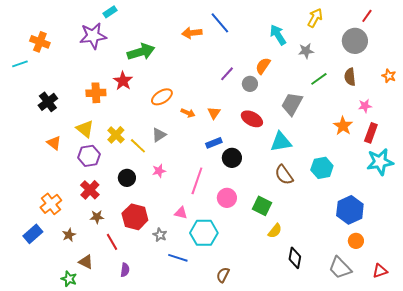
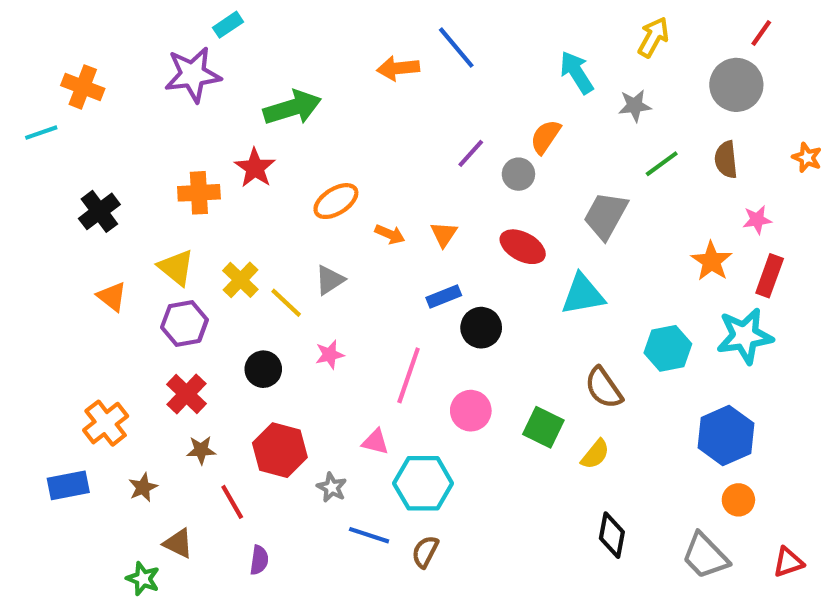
cyan star: (380, 162) -> (745, 336), moved
brown semicircle: (284, 175) -> (604, 388), moved
yellow semicircle: (275, 231) -> (595, 454), moved
blue rectangle: (33, 234) -> (68, 485), turned 30
brown semicircle: (223, 275) -> (425, 552), moved

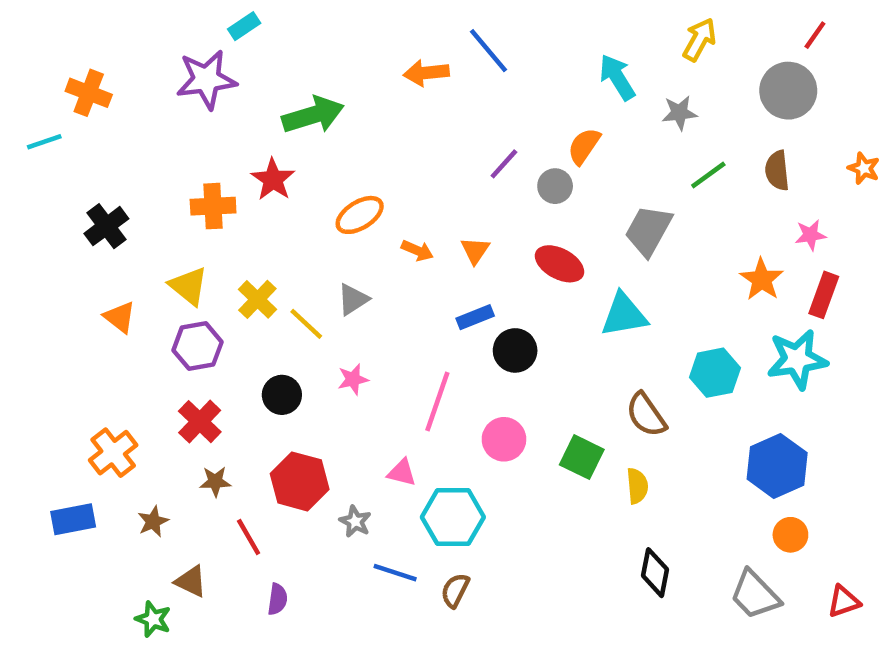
yellow semicircle: (595, 454) -> (637, 486), turned -44

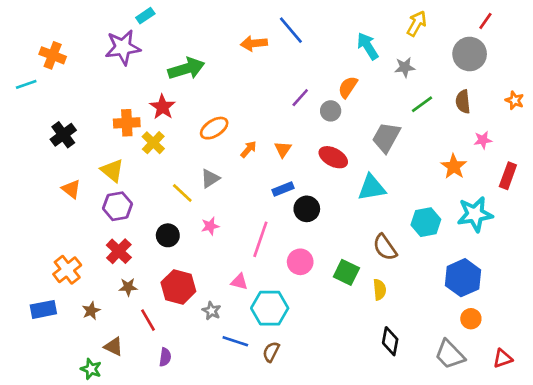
orange arrow: (417, 251) -> (249, 149), turned -72
red rectangle: (824, 295) -> (508, 176), moved
yellow cross: (257, 299) -> (153, 143), moved

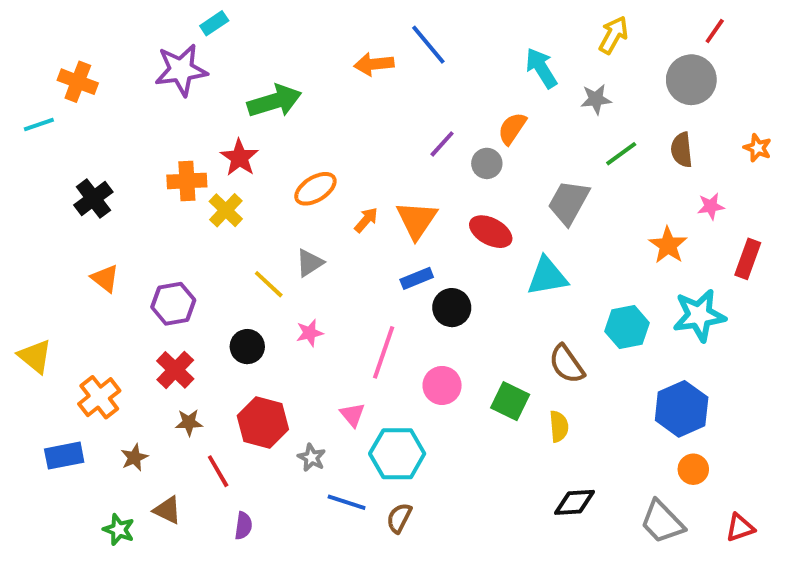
orange triangle: (283, 149) -> (417, 220), size x1.6
yellow triangle: (112, 170) -> (35, 356), moved
pink triangle: (239, 282) -> (352, 415), turned 36
black diamond: (390, 341) -> (574, 502), turned 76
green star: (91, 369) -> (119, 530), moved

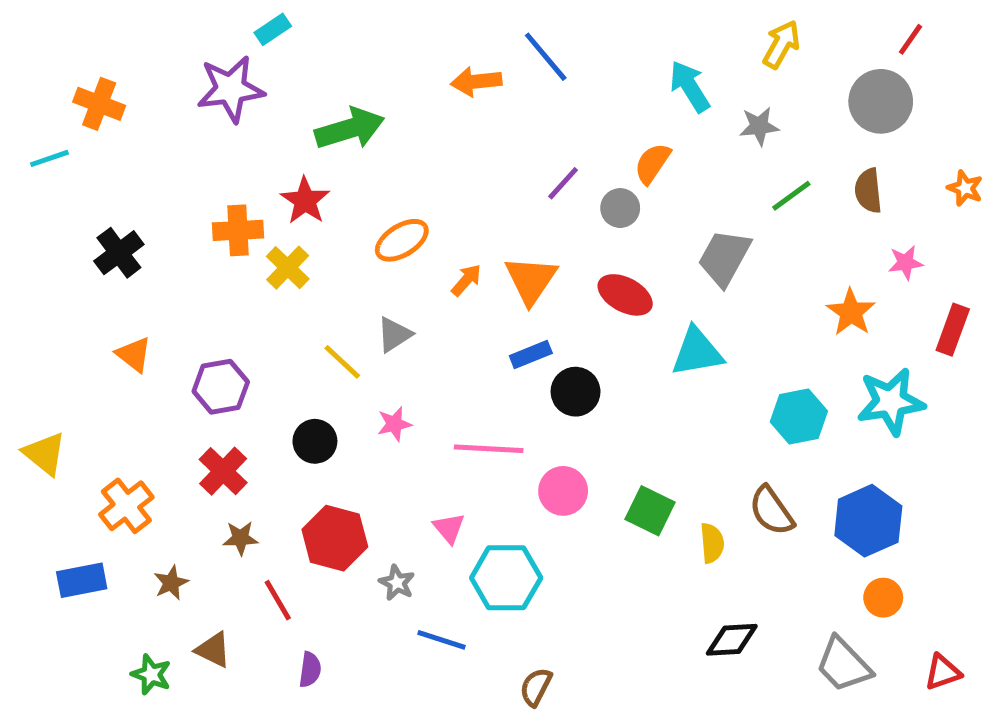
pink line: (384, 352) -> (489, 449), turned 74
brown semicircle: (567, 364) -> (772, 511), moved
brown semicircle: (399, 518) -> (536, 687), moved

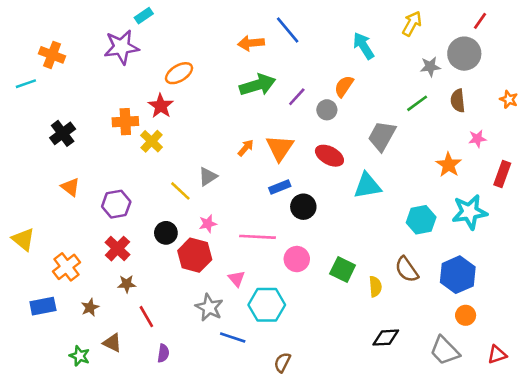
gray star: (759, 126) -> (430, 67), moved
green arrow: (350, 129) -> (258, 85), moved
orange ellipse: (402, 240) -> (179, 73), moved
red hexagon: (335, 538) -> (195, 255), moved
gray star: (397, 583) -> (209, 307), size x1.5

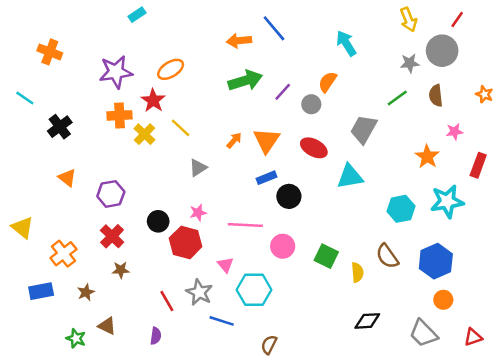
yellow arrow: (412, 23) -> (408, 20), moved, turned 130
purple star: (121, 47) -> (116, 72), moved
cyan line: (26, 84) -> (25, 98), moved, turned 54
yellow line: (180, 191) -> (181, 128), moved
red line: (146, 317) -> (167, 301), moved

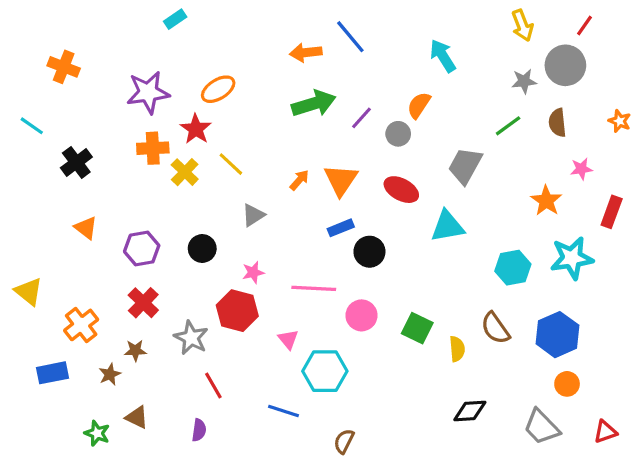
black circle: (158, 221) -> (202, 249), moved
brown star: (121, 270) -> (135, 350), moved
gray star: (199, 292) -> (191, 338), moved

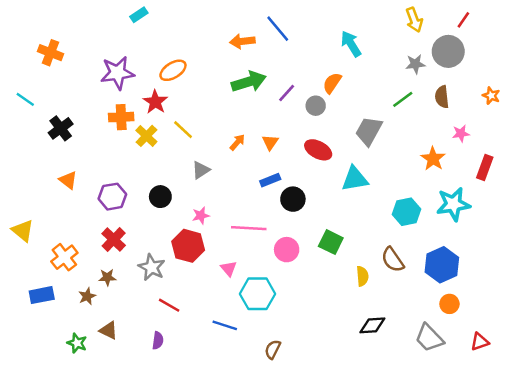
orange triangle: (341, 180) -> (270, 142), size x0.6
green square: (417, 328) -> (331, 242), moved
red line: (213, 386) -> (169, 305), turned -30

